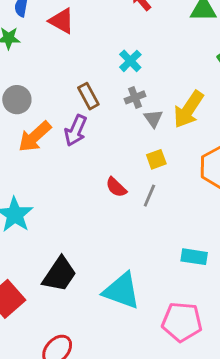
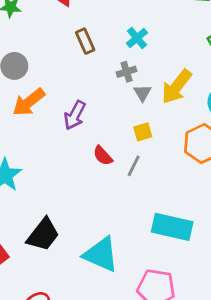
cyan cross: (130, 61) -> (137, 38), moved
brown rectangle: (88, 96) -> (85, 41), moved
purple arrow: (76, 131) -> (75, 115), moved
cyan rectangle: (194, 257) -> (172, 227), size x1.6

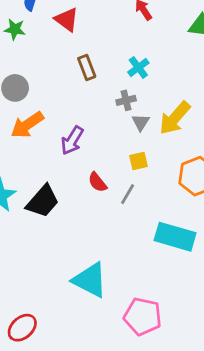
cyan rectangle: (172, 227) -> (175, 237), moved
black trapezoid: (43, 235) -> (43, 201), moved

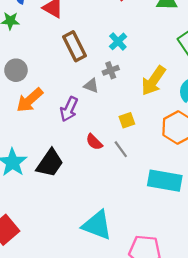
brown rectangle: (87, 67) -> (74, 46), size x1.4
gray triangle: (141, 122) -> (91, 86), moved, turned -35
gray line: (128, 194) -> (121, 149), turned -60

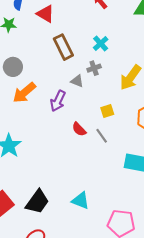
black trapezoid: (50, 163) -> (37, 202), moved
cyan triangle: (97, 225) -> (80, 201), size x0.7

